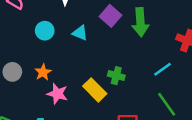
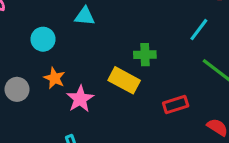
cyan circle: (45, 31) -> (43, 39), moved
pink star: (57, 94) -> (80, 99), turned -30

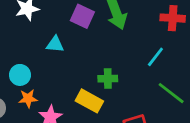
cyan circle: (43, 39) -> (20, 75), moved
orange star: (54, 78) -> (28, 99), turned -30

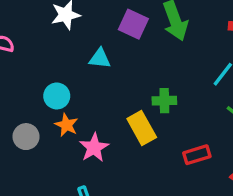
orange star: (28, 99) -> (67, 125), turned 30
yellow rectangle: (89, 101) -> (142, 128), turned 32

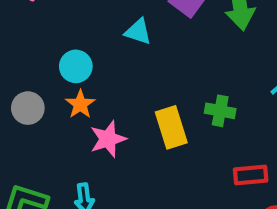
green cross: (164, 101) -> (220, 111), moved
red rectangle: (197, 155) -> (251, 175), moved

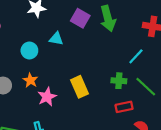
cyan circle: (76, 66) -> (29, 51), moved
green cross: (220, 111) -> (119, 81), moved

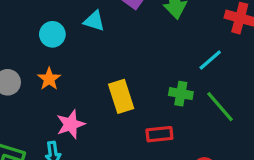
pink star: (47, 97) -> (71, 124), moved
red rectangle: (124, 107) -> (159, 134), moved

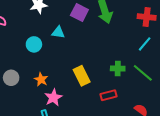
cyan line: (210, 60) -> (145, 44), moved
orange star: (49, 79) -> (41, 79), moved

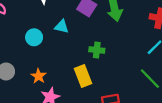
green cross: (118, 69) -> (97, 50), moved

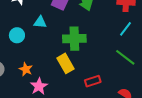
green cross: (97, 50) -> (74, 39), size x1.6

